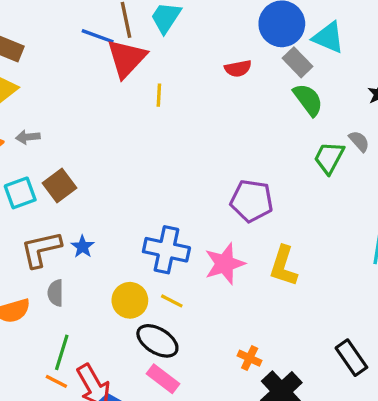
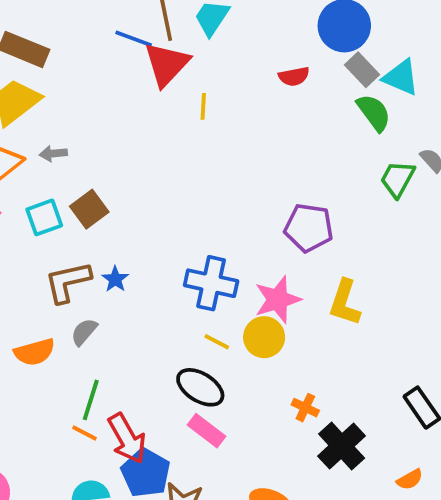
cyan triangle: (328, 37) -> (401, 77), moved
gray semicircle: (56, 293) -> (84, 332), turned 40
yellow circle: (130, 300) -> (264, 337), moved

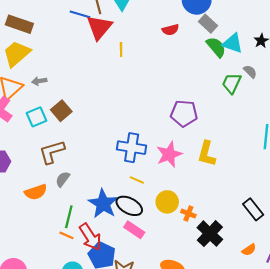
cyan triangle: (401, 77) -> (233, 43), moved
blue star: (115, 279) -> (103, 204), moved, size x2.0
yellow circle: (264, 337) -> (167, 202), moved

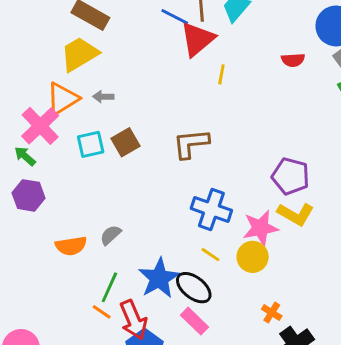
brown L-shape: (52, 152) -> (191, 144), moved
yellow L-shape: (207, 154) -> (296, 214), moved, turned -85
yellow circle: (167, 202) -> (253, 257), moved

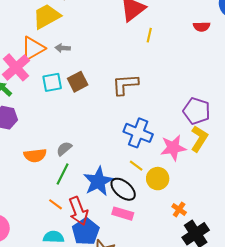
yellow L-shape: (296, 214) -> (199, 139), turned -90
yellow circle: (253, 257) -> (158, 179), moved
green line: (109, 287) -> (63, 174), moved
pink rectangle: (195, 321) -> (123, 214), turned -30

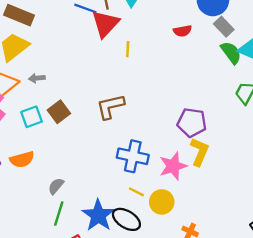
orange semicircle: (35, 155) -> (22, 159), moved

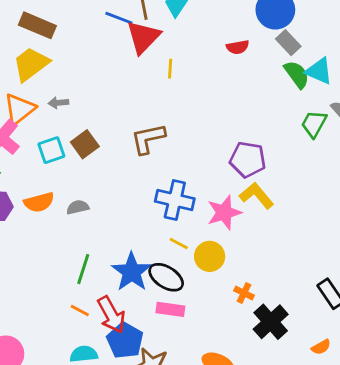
yellow L-shape: (199, 152) -> (257, 196), turned -64
gray semicircle: (56, 186) -> (78, 207), moved, turned 36

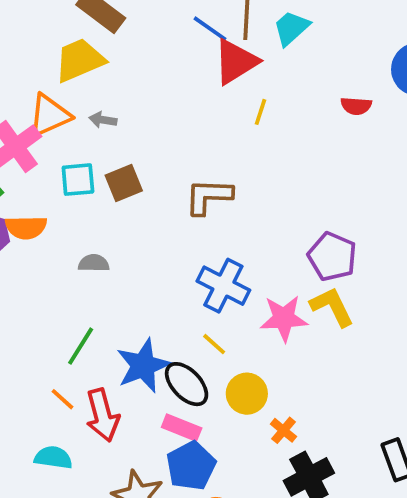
orange semicircle: (39, 202) -> (26, 227), moved
yellow circle: (210, 256) -> (247, 394), moved
blue pentagon: (125, 340) -> (191, 466), moved

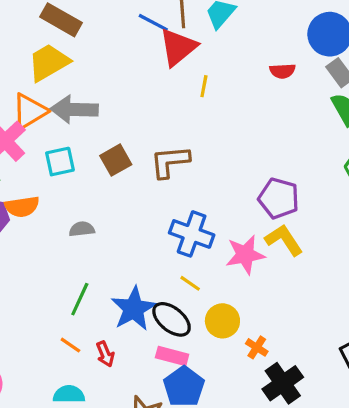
gray arrow: (103, 120) -> (74, 109), size x2.0
brown square: (124, 183) -> (116, 160), moved
red arrow: (102, 415) -> (105, 354), size x0.6

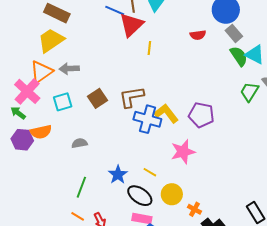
gray arrow: (74, 109) -> (69, 69), size x0.7
blue cross: (192, 234) -> (147, 119), moved
yellow L-shape: (284, 240) -> (166, 113), moved
blue star: (134, 309) -> (118, 175), moved, size x0.7

